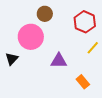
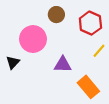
brown circle: (45, 14) -> (56, 15), moved
orange rectangle: (83, 82) -> (88, 87), size x1.5

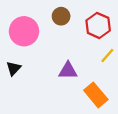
pink circle: (33, 39) -> (24, 31), moved

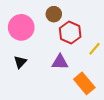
red hexagon: (98, 25) -> (70, 32), moved
black triangle: (14, 68) -> (20, 62), moved

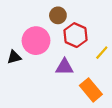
pink circle: (21, 27) -> (36, 41), moved
black triangle: (20, 62) -> (14, 57), moved, turned 32

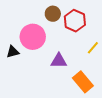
red hexagon: (76, 35) -> (75, 21), moved

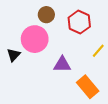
brown circle: (53, 14) -> (46, 15), moved
black triangle: (13, 52) -> (13, 55), turned -32

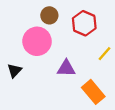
black triangle: (13, 55) -> (15, 71), moved

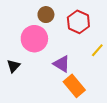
purple triangle: (66, 68) -> (62, 64), turned 30
orange rectangle: (93, 92) -> (74, 86), moved

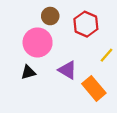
black triangle: (13, 66) -> (28, 72), moved, turned 32
orange rectangle: (74, 86) -> (94, 88), moved

